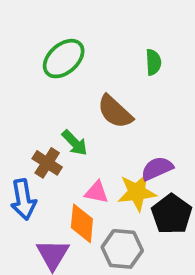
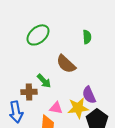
brown cross: (47, 163) -> (29, 92), turned -35
purple semicircle: (157, 168) -> (89, 95), turned -90

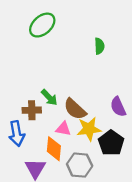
green ellipse: (38, 35) -> (42, 25), moved
brown semicircle: (66, 64) -> (75, 109), moved
purple semicircle: (89, 95) -> (118, 107), moved

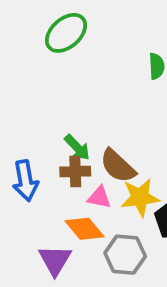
brown cross: (32, 110) -> (75, 171), moved
blue arrow: (17, 134) -> (25, 181), moved
orange diamond: (54, 149) -> (84, 229), turned -45

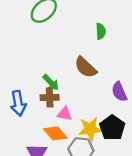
brown semicircle: (118, 166) -> (86, 67), moved
yellow star: (140, 197) -> (90, 129), moved

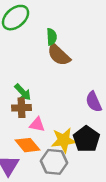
green semicircle: (101, 31) -> (52, 37), moved
brown semicircle: (86, 67) -> (59, 55), moved

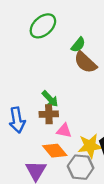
green semicircle: (52, 37) -> (78, 45), turned 42

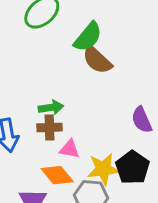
green semicircle: (78, 45) -> (88, 37), size x1.5
green arrow: (50, 99) -> (51, 108), turned -54

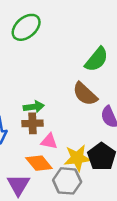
green semicircle: (88, 37) -> (97, 59), moved
brown semicircle: (97, 60) -> (85, 94), moved

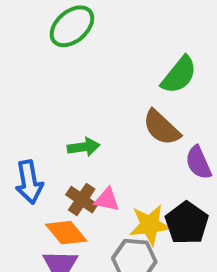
brown cross: (32, 123) -> (82, 200), moved, turned 36
orange diamond: (39, 163) -> (66, 233), moved

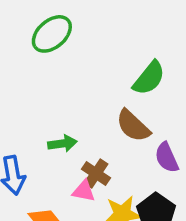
brown cross: (82, 200) -> (96, 173), moved

